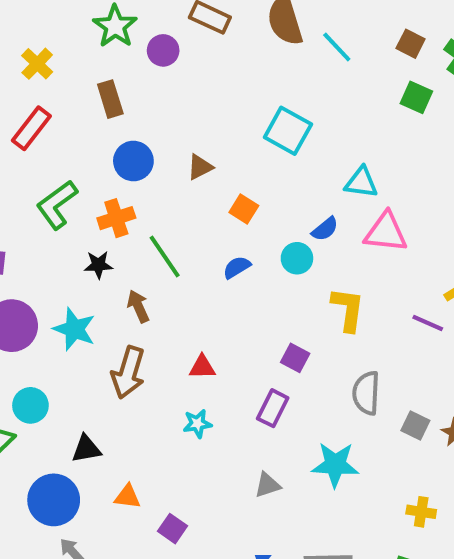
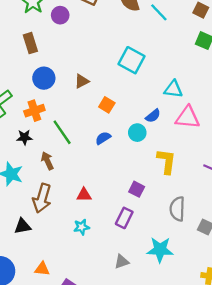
black triangle: (86, 449) -> (23, 226), moved

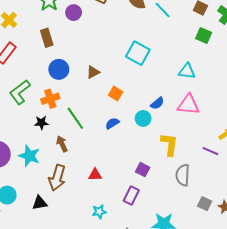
cyan triangle: (173, 89) -> (187, 71), moved
gray semicircle: (177, 209) -> (183, 175), moved
cyan star: (82, 227) -> (99, 212), moved

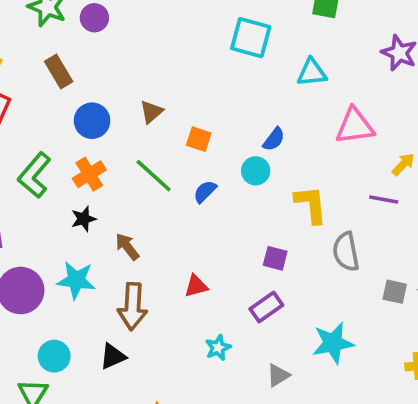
cyan square: (138, 53) -> (251, 38), moved
pink triangle: (188, 105) -> (355, 126), moved
green line: (75, 118) -> (154, 176), moved
purple rectangle: (131, 195) -> (266, 307), turned 42

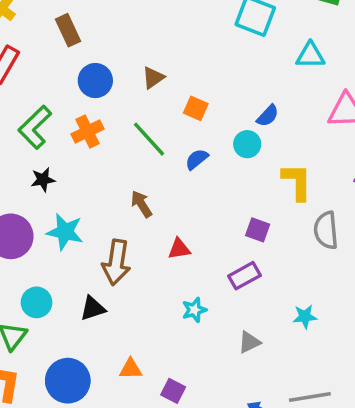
black star: (84, 219) -> (43, 180), moved
brown arrow: (127, 247) -> (141, 204), moved
cyan star: (333, 343) -> (305, 317), size x0.6

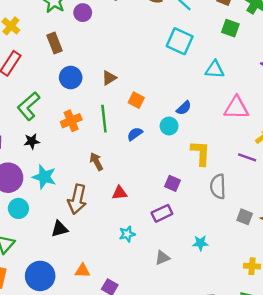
orange cross: (88, 131) -> (71, 121), moved
green line: (149, 139) -> (104, 119), turned 32
cyan circle: (37, 302) -> (18, 208), moved

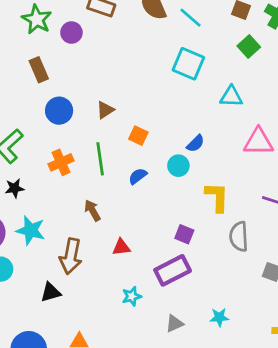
green square: (230, 28) -> (249, 46), turned 30
purple rectangle: (162, 213) -> (173, 270), size x1.4
cyan star: (200, 243) -> (219, 317), moved

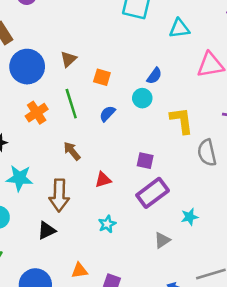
blue circle: (59, 111) -> (27, 67), size x1.4
purple square: (184, 234) -> (145, 161), moved
cyan star: (132, 296) -> (107, 224), moved
cyan star: (219, 317) -> (190, 217), moved

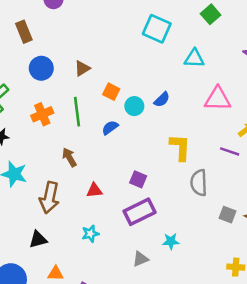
blue circle: (27, 67) -> (41, 68), size x0.7
cyan circle: (142, 98) -> (134, 106), moved
black triangle: (47, 231) -> (38, 239), moved

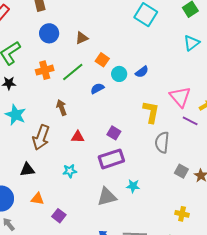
cyan triangle: (194, 58) -> (192, 43), moved, turned -48
pink triangle: (218, 99) -> (180, 97), moved, turned 40
green line: (77, 112) -> (73, 72), turned 50
gray triangle: (140, 259) -> (107, 197), size x1.5

